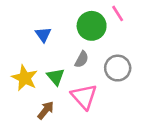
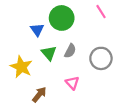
green circle: (92, 26) -> (62, 18), moved
green triangle: (56, 77) -> (49, 53), moved
pink triangle: (84, 97) -> (72, 83), size x0.6

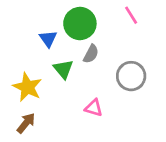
gray semicircle: (70, 51) -> (91, 54), moved
pink triangle: (72, 83) -> (94, 108), turned -32
brown arrow: (39, 95) -> (26, 123), moved

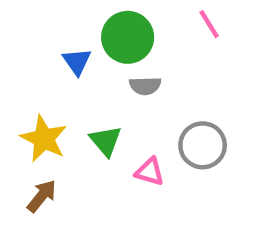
gray semicircle: (91, 54) -> (145, 86), turned 60
green triangle: (63, 69) -> (106, 141), moved
gray circle: (131, 76) -> (203, 145), moved

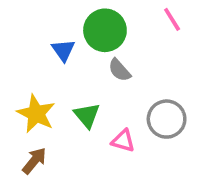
gray semicircle: (145, 86) -> (119, 70), turned 50

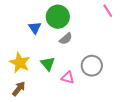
pink line: (172, 19) -> (108, 11), moved
gray semicircle: (119, 70) -> (66, 39), turned -88

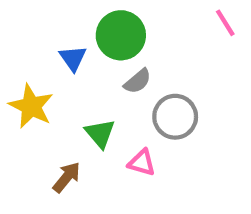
yellow star: (20, 63) -> (31, 106), moved
gray circle: (92, 66) -> (175, 117), moved
brown arrow: (19, 89) -> (67, 177), moved

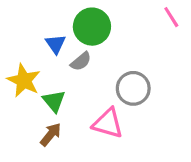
gray semicircle: (138, 81) -> (81, 61), moved
green triangle: (100, 133) -> (54, 101), moved
pink triangle: (142, 163) -> (108, 123), size x1.5

